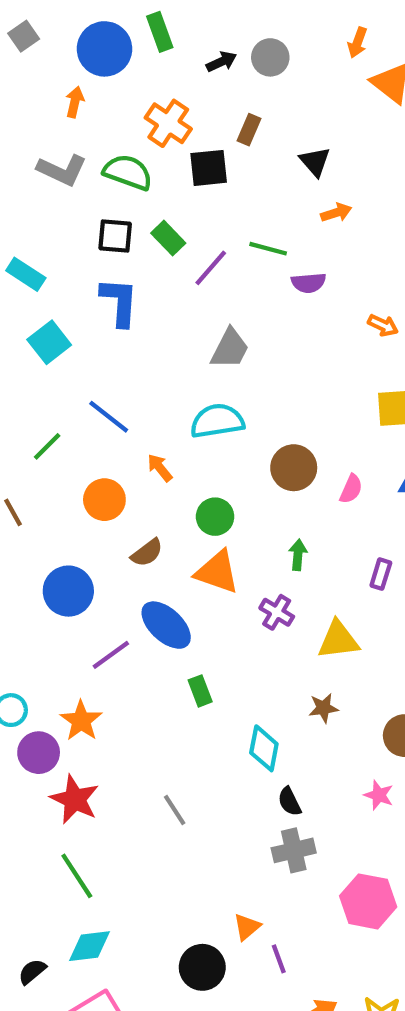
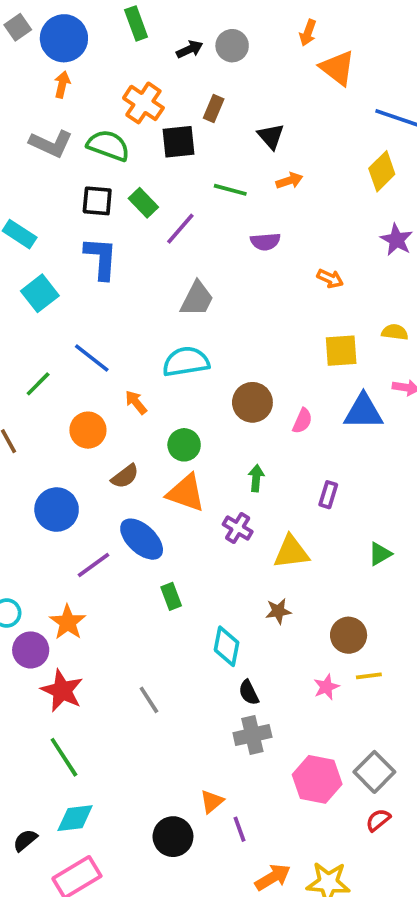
blue circle: (104, 49) -> (64, 38), moved
green line: (268, 249) -> (230, 190), moved
pink star: (379, 795) -> (326, 687), turned 30

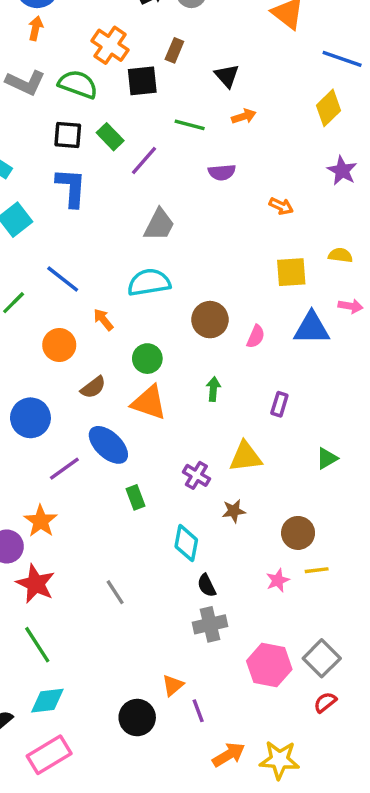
purple cross: (238, 528) -> (196, 475), moved

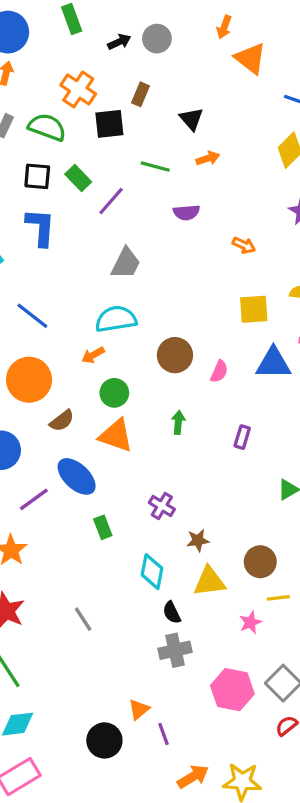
orange arrow: (103, 320) -> (93, 355), moved, turned -80
orange circle: (59, 345) -> (29, 380), size x1.4
yellow triangle: (246, 457) -> (209, 581), moved
pink star: (278, 580) -> (250, 622), moved

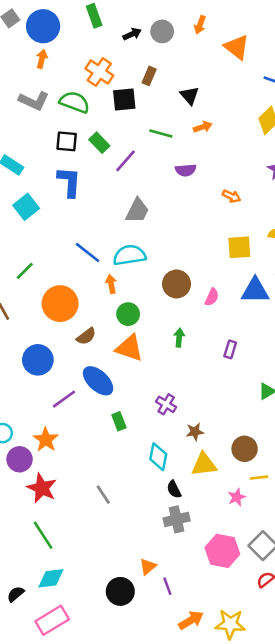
orange arrow: (224, 27) -> (200, 25), moved
blue line: (32, 316) -> (88, 253), moved
orange arrow: (93, 355) -> (111, 284), turned 108

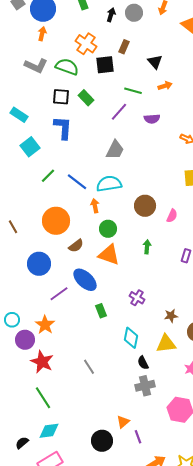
black arrow: (132, 34) -> (111, 15), turned -48
purple line: (126, 161) -> (119, 112), moved
green line: (25, 271) -> (48, 176), moved
brown star: (195, 432) -> (171, 316), moved

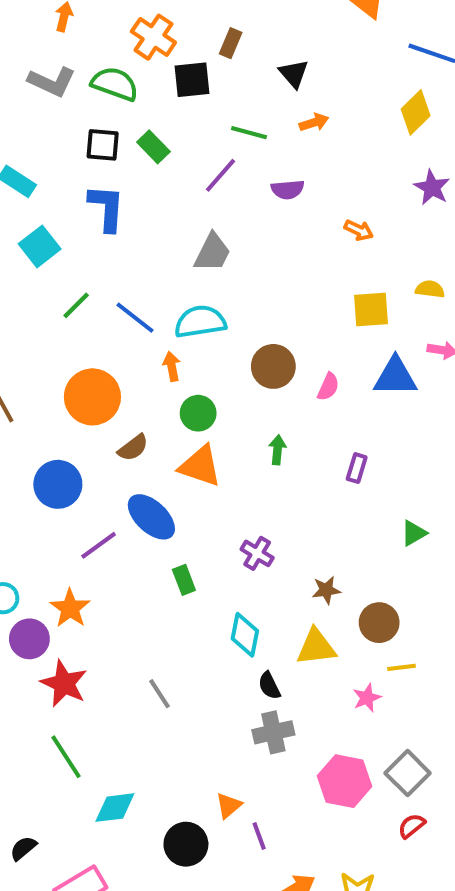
cyan diamond: (49, 431) -> (115, 808), moved

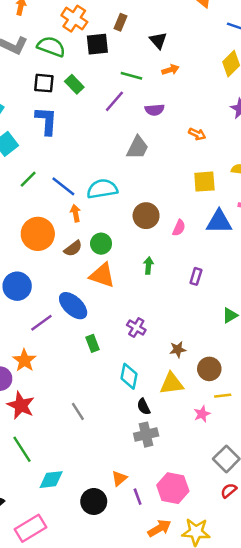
gray trapezoid: (212, 253) -> (138, 148), moved
orange arrow: (172, 366) -> (75, 213), moved
brown semicircle: (133, 448) -> (73, 248), moved
pink hexagon: (345, 781) -> (173, 488), moved

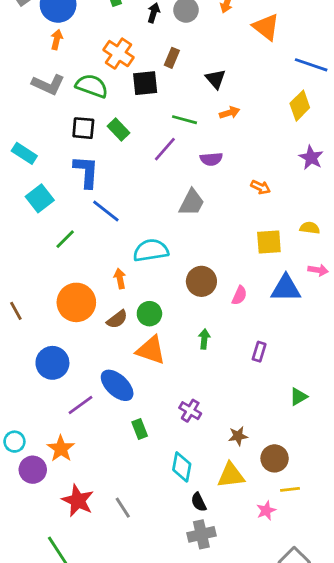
blue line: (63, 186) -> (106, 211), moved
red star: (21, 405) -> (78, 501), moved

